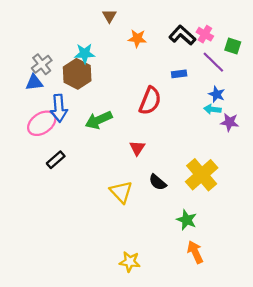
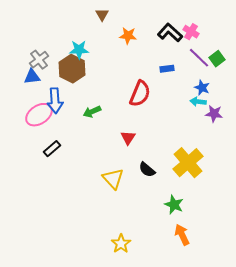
green square: (233, 46) -> (217, 59), moved, turned 35
green arrow: (99, 120) -> (92, 112), size x0.7
yellow star: (130, 262) -> (121, 244), turned 30

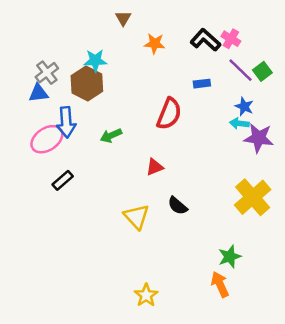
purple star: (214, 114) -> (259, 138), size x1.4
red triangle: (128, 138) -> (155, 167), turned 35
yellow cross: (188, 163) -> (253, 197), moved
green star: (174, 205) -> (230, 257), moved, turned 30

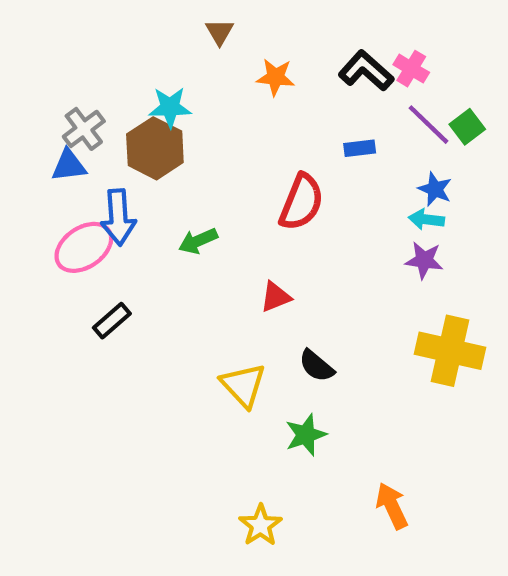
purple star: (259, 138) -> (424, 260), moved, size x0.7
yellow cross: (253, 197) -> (450, 351), turned -36
green star: (230, 257) -> (306, 435), moved

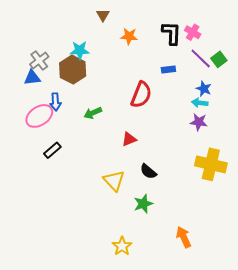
black L-shape: (366, 71) -> (171, 33), turned 50
blue arrow: (118, 217) -> (55, 102), size x0.7

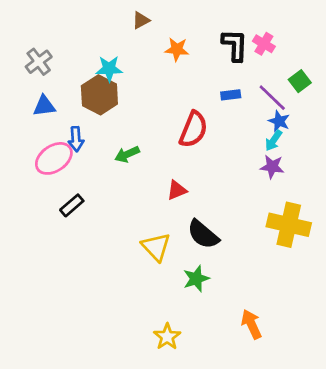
brown triangle: (103, 15) -> (141, 20), turned 32
purple line: (201, 58) -> (272, 98), moved
gray cross: (39, 60) -> (39, 62), moved
cyan arrow: (200, 103) -> (274, 140), turned -63
black semicircle: (148, 171) -> (203, 234), size x1.4

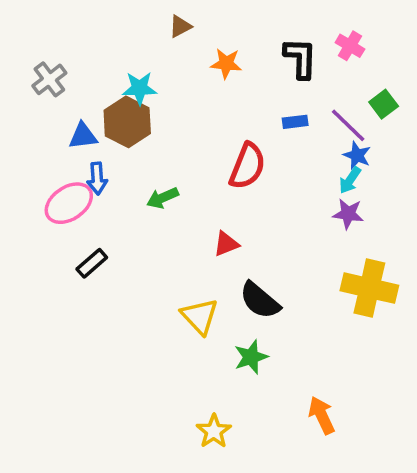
pink cross: (264, 44) -> (350, 46), moved
blue triangle: (44, 106) -> (83, 136), moved

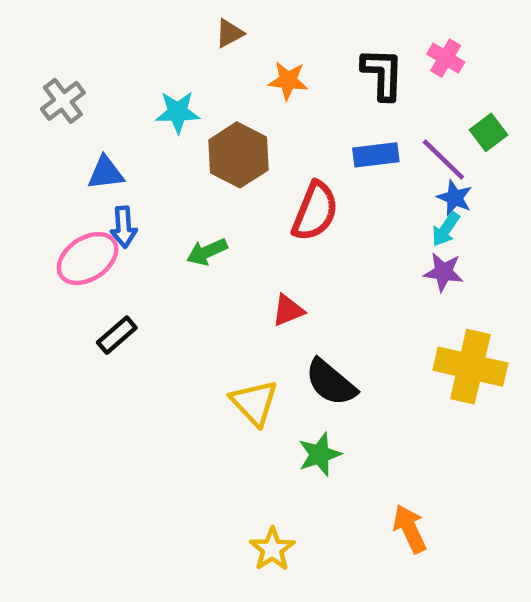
brown hexagon: (127, 122) -> (238, 155), moved
blue rectangle: (295, 122) -> (376, 155), size x1.4

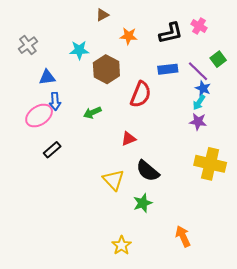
black L-shape: (383, 74) -> (171, 33), turned 75

